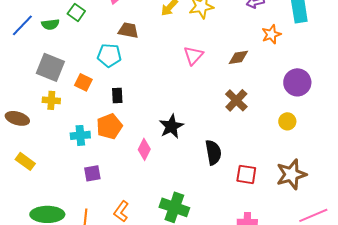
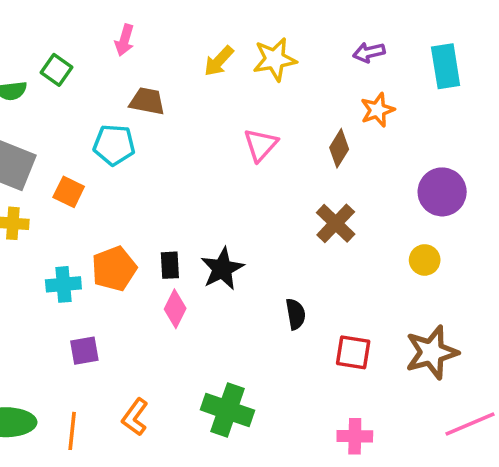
orange star: (271, 34) -> (378, 110), moved
brown diamond: (238, 57) -> (339, 148), turned -50
black rectangle: (117, 95) -> (170, 265), moved
black semicircle: (213, 152) -> (296, 314), size x0.7

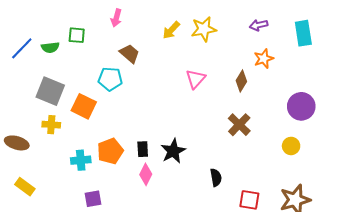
green square: (56, 70) -> (77, 35), turned -30
brown trapezoid: (147, 101) -> (130, 54), turned 30
orange square: (69, 192) -> (84, 106), size x1.4

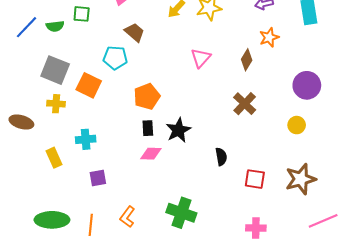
orange pentagon: (110, 151) -> (147, 97), moved
pink diamond: (146, 174) -> (151, 154), turned 65
yellow rectangle: (25, 187) -> (54, 158), moved, turned 30

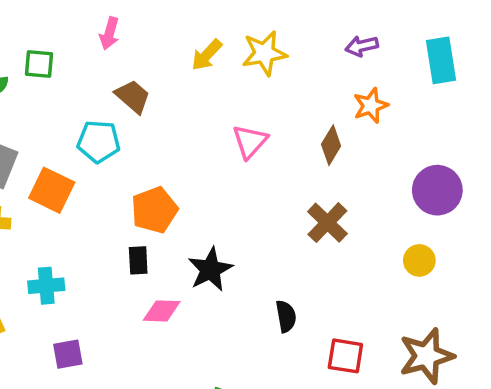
black rectangle: (148, 128) -> (138, 260), moved

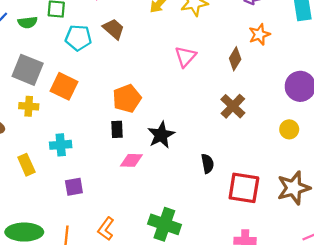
cyan pentagon: (99, 141) -> (78, 38), moved
red square: (345, 356) -> (244, 188), size x1.4

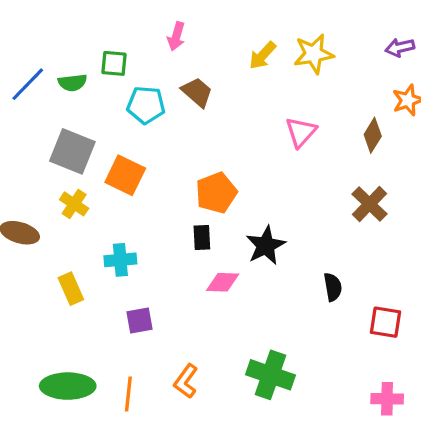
yellow cross: (29, 106) -> (74, 204), turned 30
red square: (244, 188) -> (385, 322), size x0.7

